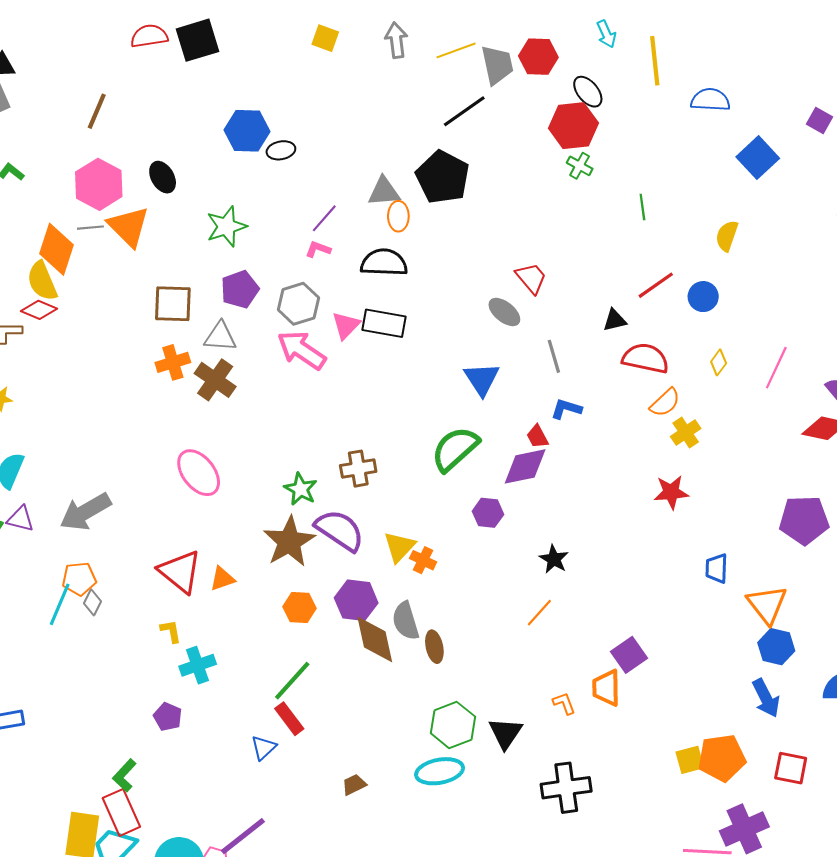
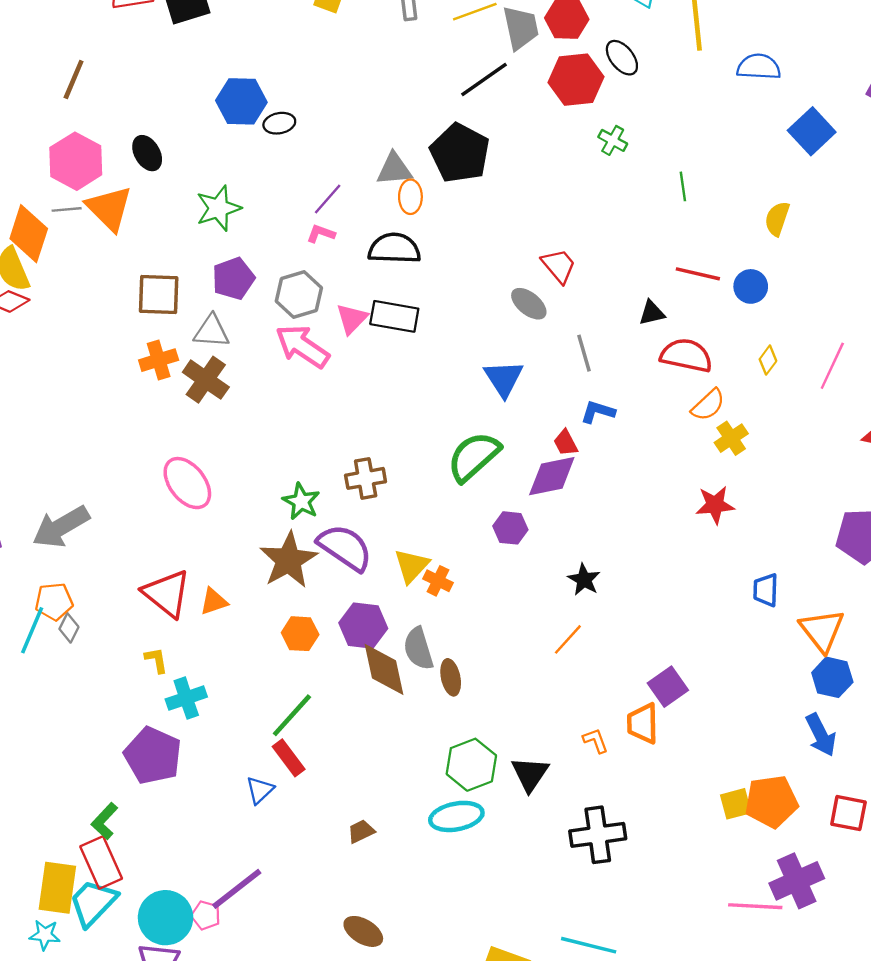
red hexagon: (573, 126) -> (576, 80), moved
red line: (656, 285) -> (698, 274), turned 48
purple pentagon: (168, 717) -> (153, 756), size x1.8

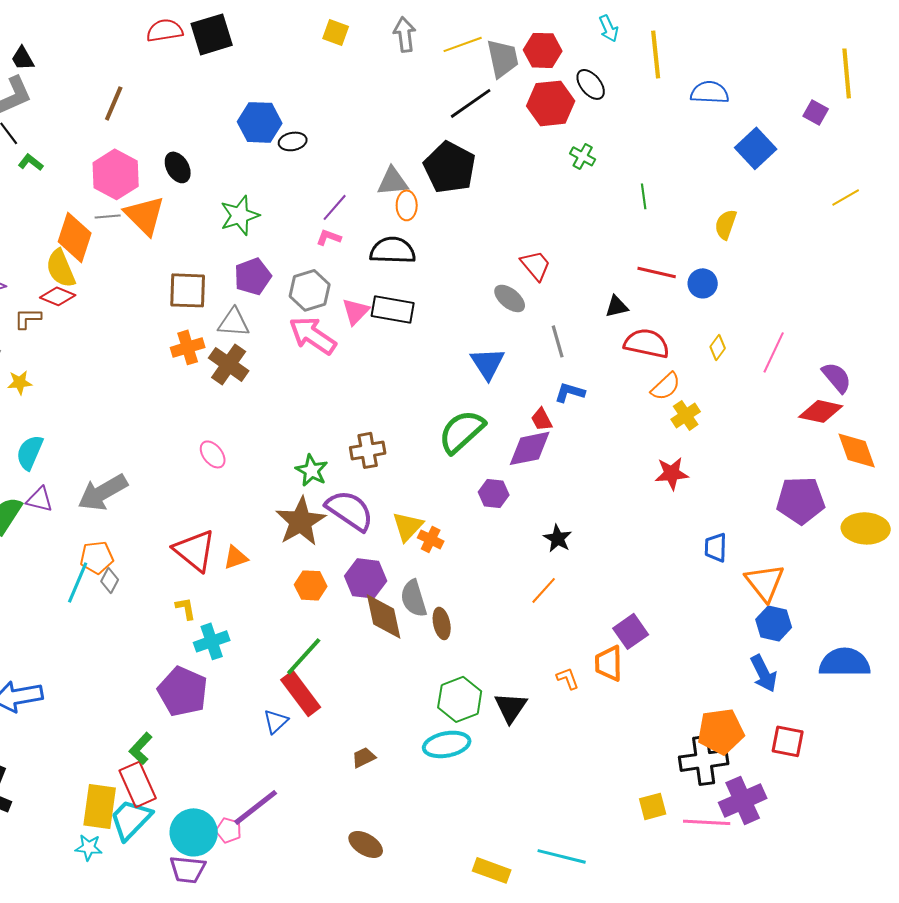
pink ellipse: (187, 483) -> (213, 454), size x0.6
red rectangle: (289, 758) -> (301, 693), size x1.4
yellow square: (736, 804) -> (653, 806), moved
black cross: (598, 835) -> (704, 760), moved

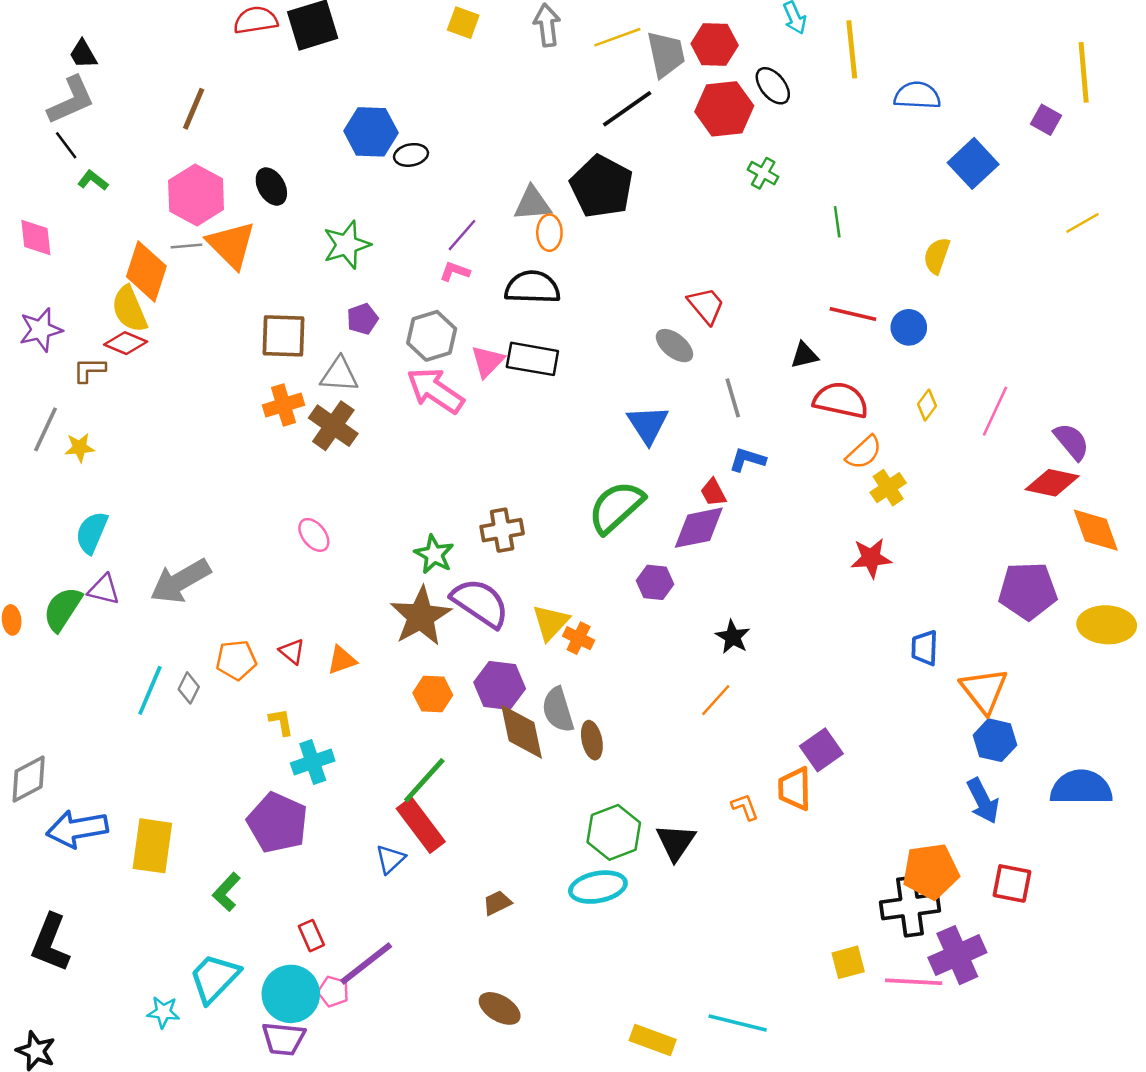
purple pentagon: (253, 276) -> (362, 319), size x0.7
red triangle: (195, 550) -> (292, 652), size x0.5
orange pentagon: (97, 557) -> (236, 660), moved
red rectangle: (138, 784) -> (311, 936), moved, size x0.6
yellow rectangle: (100, 806) -> (152, 846), moved

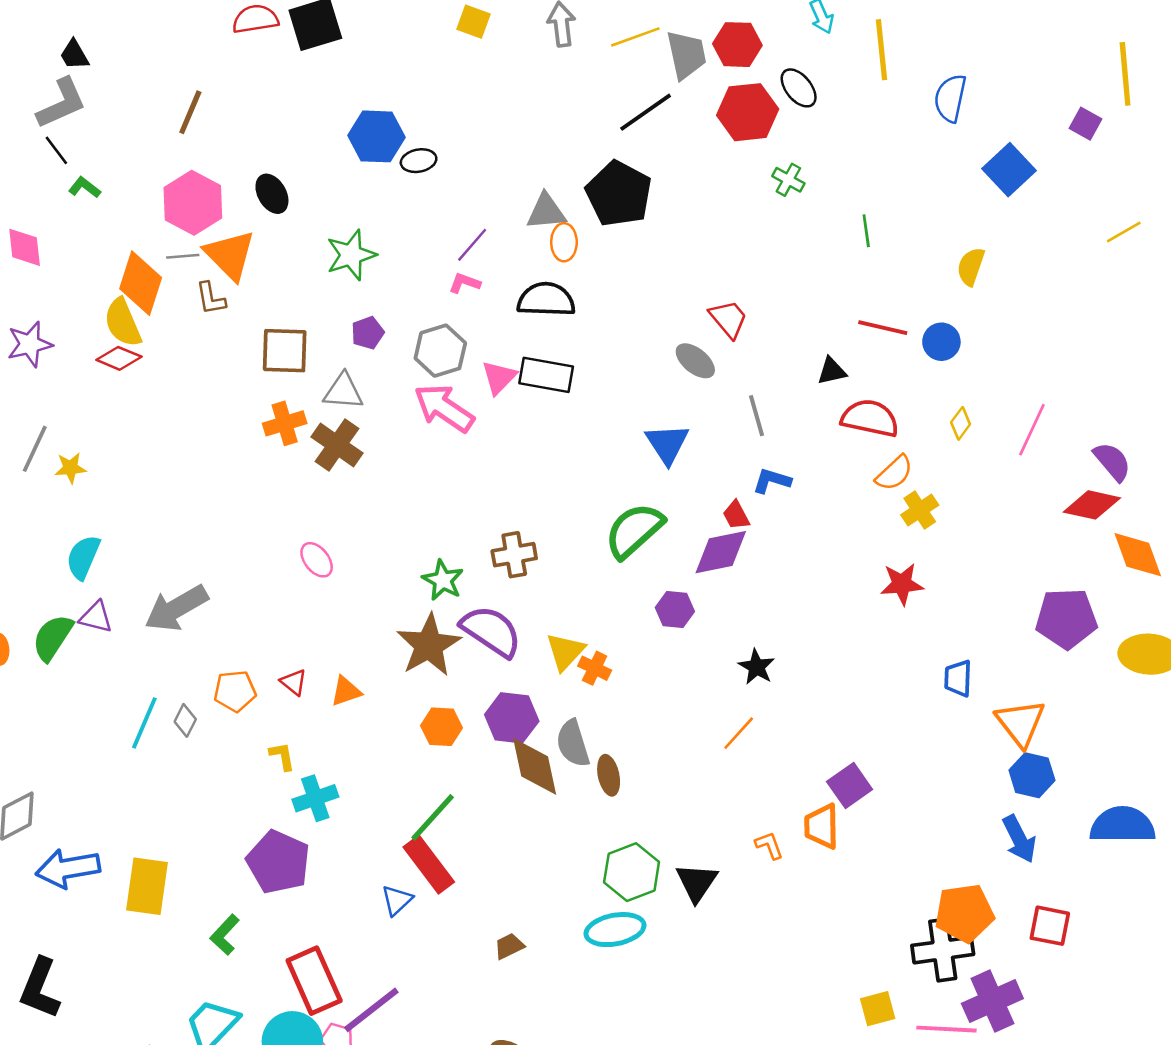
blue semicircle: (917, 95) -> (950, 98), turned -81
brown L-shape: (89, 370) -> (211, 298), moved, turned -100
red rectangle: (311, 936) -> (314, 981), size x2.0

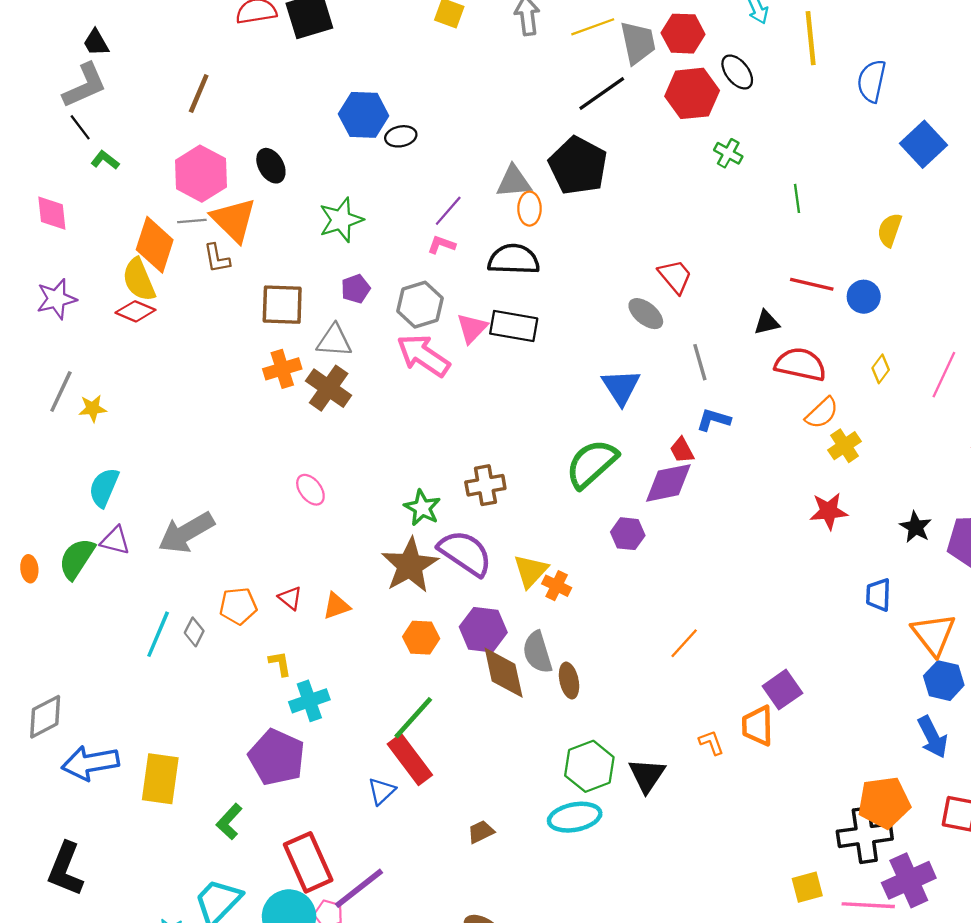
black star: (757, 667) -> (916, 527), moved

